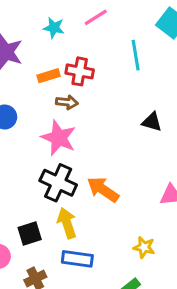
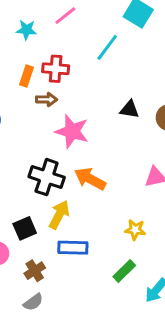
cyan line: (136, 55) -> (107, 47), turned 52
orange rectangle: (49, 76) -> (26, 76), turned -48
pink star: (59, 138) -> (72, 131), moved
yellow arrow: (67, 223) -> (59, 215), turned 52

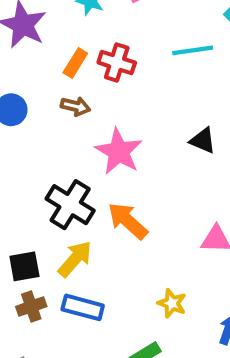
cyan line: (107, 47) -> (193, 50), turned 32
brown arrow: (47, 99) -> (76, 106), moved
brown cross: (35, 271) -> (31, 306), moved

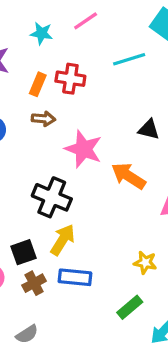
orange arrow: (128, 221) -> (128, 176), moved

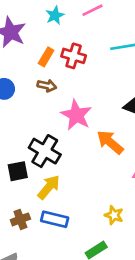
cyan star: (41, 33) -> (55, 15), turned 30
black square: (23, 252) -> (18, 171), moved

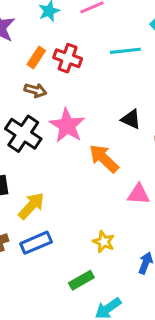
black cross: (45, 151) -> (23, 134), moved
blue rectangle: (55, 219) -> (36, 243), turned -40

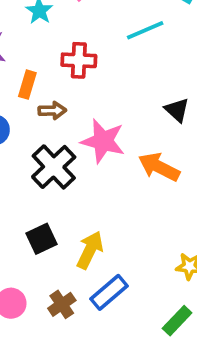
orange rectangle: (36, 58) -> (27, 85), moved
black triangle: (131, 119) -> (177, 110), turned 35
black cross: (23, 134) -> (54, 167), turned 30

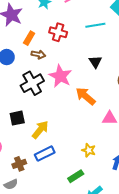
black triangle: (177, 110) -> (95, 62), moved
brown cross: (62, 304) -> (19, 164), moved

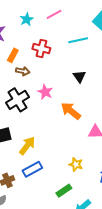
pink star: (60, 76) -> (45, 92), size x0.7

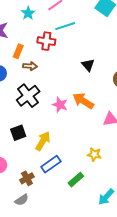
cyan line: (78, 40) -> (65, 26), moved
pink star: (45, 92) -> (60, 105), moved
green rectangle: (64, 191) -> (76, 180), moved

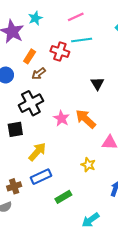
cyan star: (28, 13) -> (35, 18), moved
brown arrow: (30, 66) -> (39, 74), turned 128
black square: (18, 133) -> (15, 129), moved
yellow star: (94, 154) -> (88, 165), moved

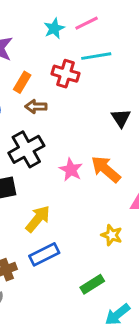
cyan star: (35, 18) -> (54, 28), moved
brown arrow: (39, 74) -> (36, 107), turned 40
green rectangle: (63, 197) -> (92, 284), moved

